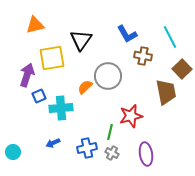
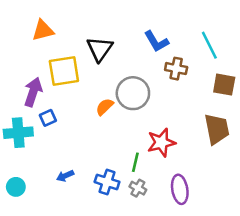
brown square: (182, 69) -> (224, 85), turned -36
brown trapezoid: (166, 92) -> (217, 129), moved
cyan cross: (61, 108) -> (18, 133), moved
blue cross: (87, 148) -> (107, 182), turned 30

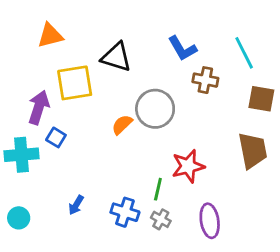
black triangle: (100, 49) -> (116, 57), turned -48
blue square: (48, 118) -> (56, 137), turned -35
blue arrow: (65, 176) -> (76, 205), turned -35

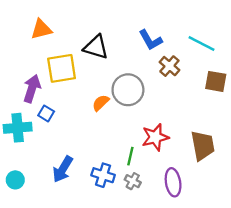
cyan line: (244, 53) -> (202, 43), turned -36
brown cross: (205, 80) -> (169, 66), turned 30
brown trapezoid: (253, 150) -> (203, 146), moved
blue arrow: (76, 205) -> (63, 169), size x1.6

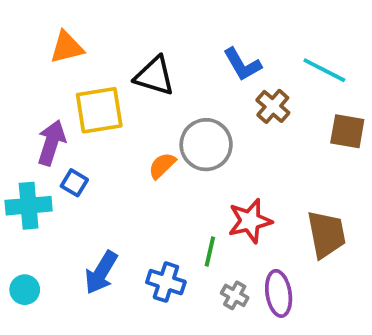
gray cross: (133, 181) -> (235, 295), moved

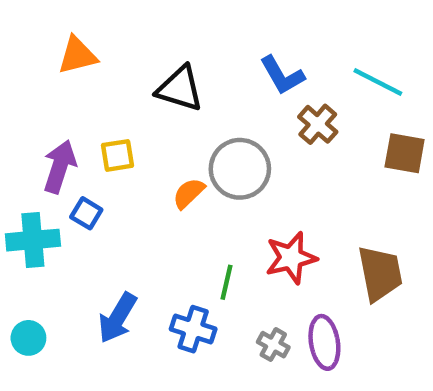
yellow square: (99, 110) -> (117, 155), moved, size x0.6
green line: (210, 251) -> (227, 282), moved

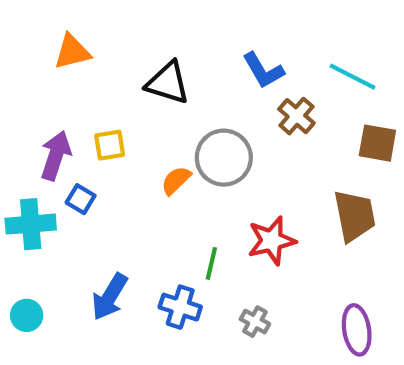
brown trapezoid: (380, 273) -> (355, 216), moved
purple ellipse: (324, 342) -> (357, 330), moved

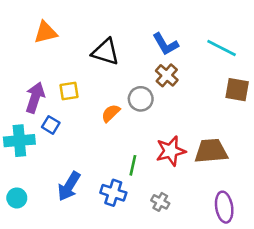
brown cross: (296, 116) -> (167, 75), moved
gray circle: (224, 158) -> (141, 99), size x0.7
brown trapezoid: (355, 216) -> (211, 151), moved, turned -84

